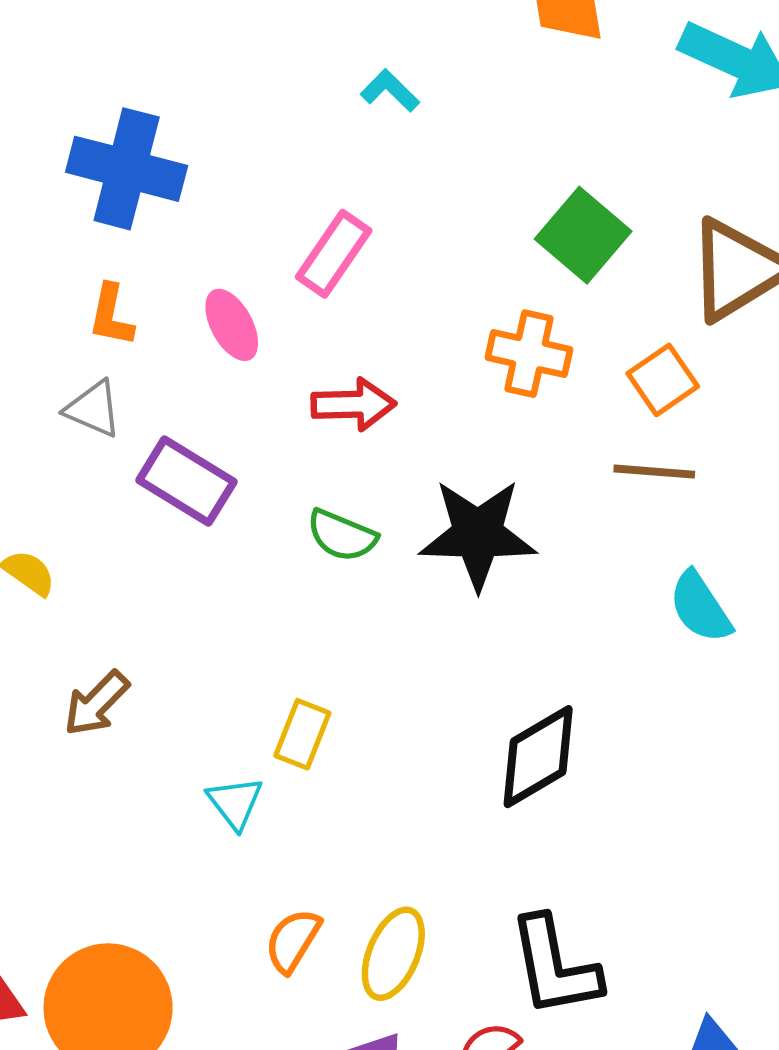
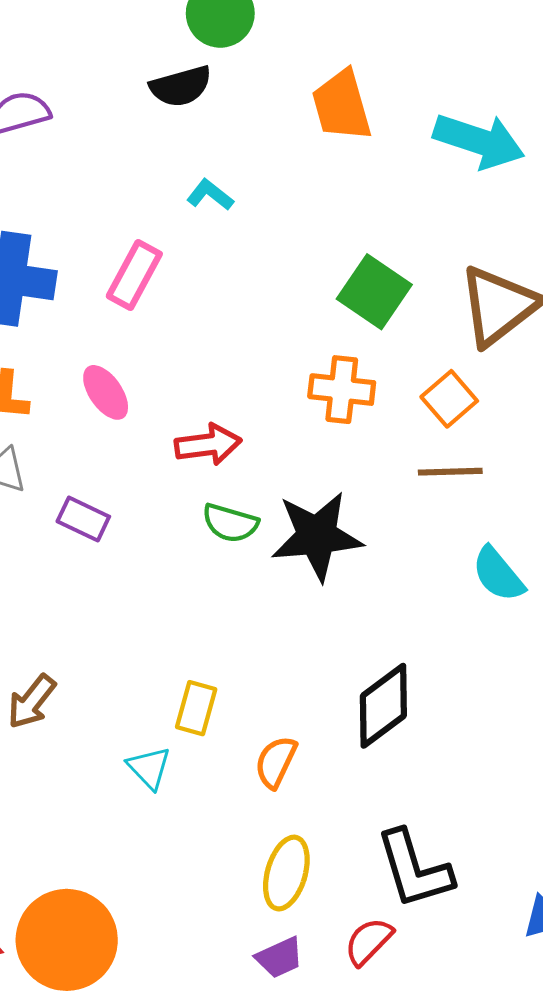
pink rectangle: (334, 254) -> (134, 275), moved
purple rectangle: (186, 481) -> (83, 519), size x0.7
green semicircle: (342, 535) -> (230, 523), moved
orange semicircle: (293, 941) -> (276, 762), moved

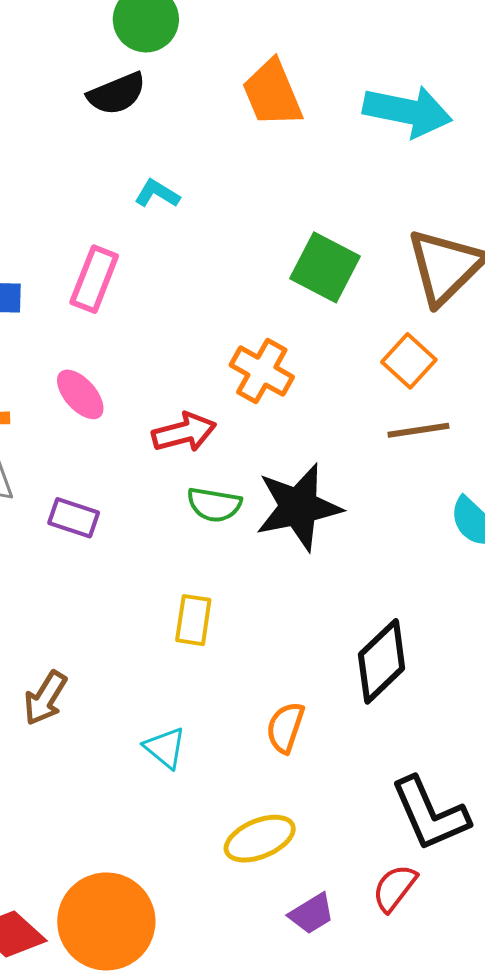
orange cross: (342, 390) -> (262, 371), moved, turned 30
yellow rectangle: (196, 708) -> (193, 620), moved
yellow ellipse: (286, 873) -> (260, 839), moved, turned 58

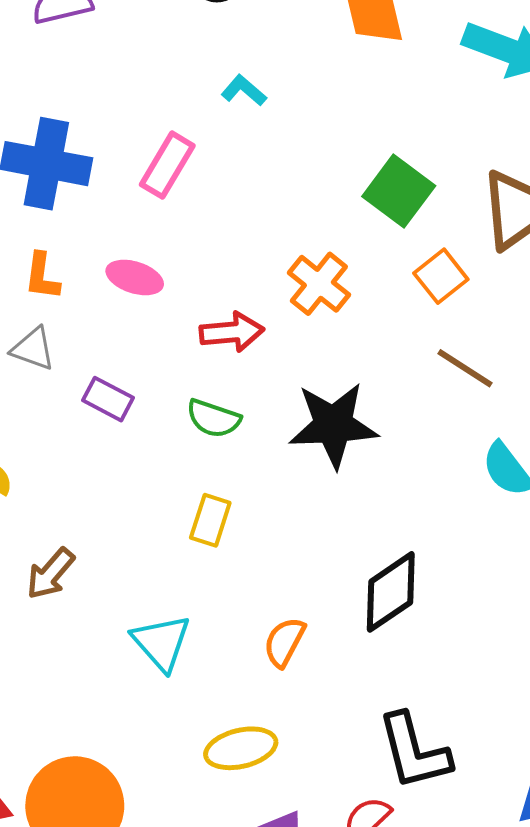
orange square: (409, 361) -> (441, 276), moved
pink ellipse: (80, 394) -> (135, 277), turned -40
brown line: (418, 430) -> (465, 368), turned 32
green semicircle: (214, 505) -> (214, 419), moved
cyan triangle: (165, 748) -> (161, 643), size x1.4

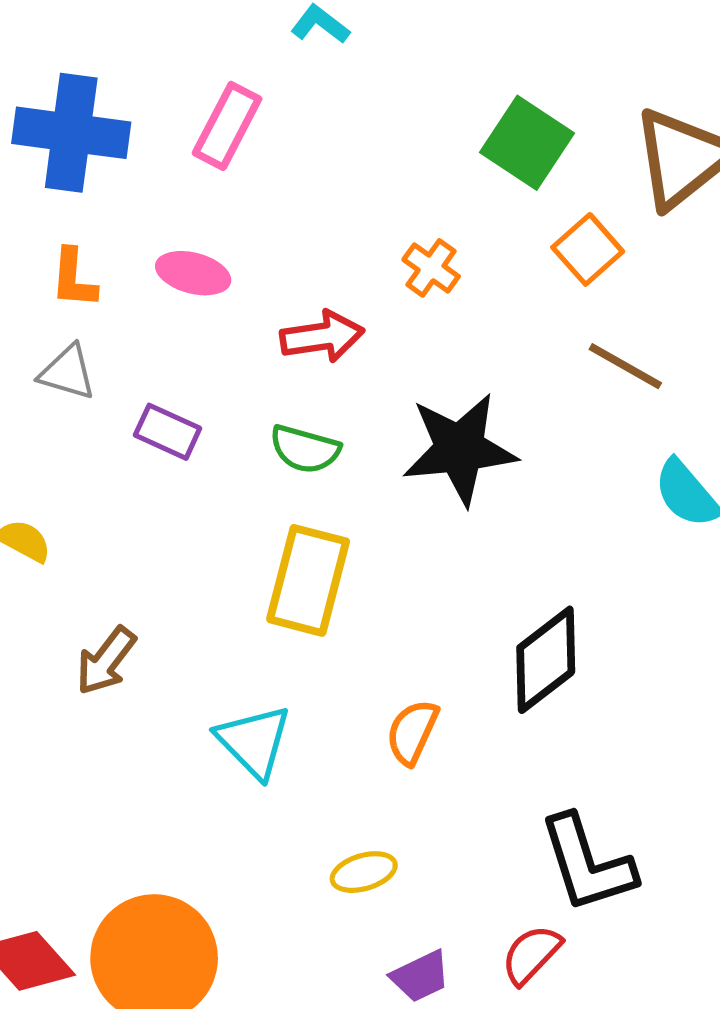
orange cross: (319, 284) -> (431, 268), size x0.7
yellow rectangle: (210, 520) -> (308, 580), size x1.6
yellow ellipse: (241, 748) -> (364, 872), size x0.7

